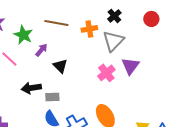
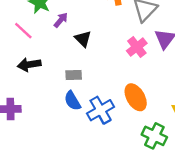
black arrow: (31, 88) -> (29, 65), moved

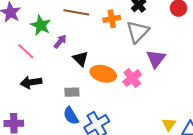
pink cross: (137, 47) -> (132, 78), moved
orange ellipse: (136, 97) -> (103, 74), moved, turned -45

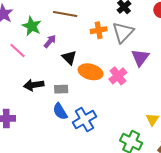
orange cross: (112, 19) -> (99, 30), moved
black arrow: (31, 82) -> (34, 85), moved

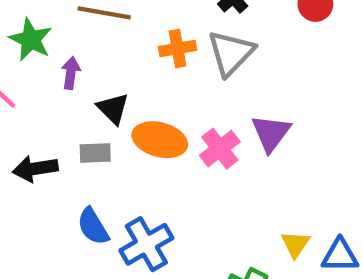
purple arrow: (50, 41) -> (71, 73), turned -32
purple triangle: (140, 58) -> (271, 133), moved
gray rectangle: (61, 89) -> (95, 153), moved

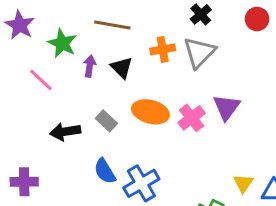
black triangle: (113, 109) -> (122, 68), moved
gray rectangle: (95, 153) -> (106, 121), turned 45

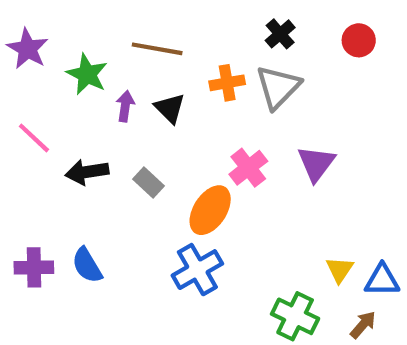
pink line: (41, 80) -> (34, 138), moved
orange ellipse: (150, 112) -> (210, 210), moved, turned -72
pink cross: (192, 118) -> (248, 168), moved
black arrow: (65, 132) -> (87, 172), moved
blue semicircle: (105, 171) -> (87, 265), moved

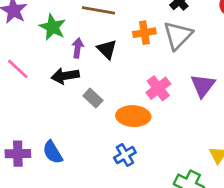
black arrow: (87, 172) -> (65, 76), moved
orange ellipse: (210, 210) -> (133, 116), turned 60
blue cross: (197, 270) -> (125, 155), size x0.7

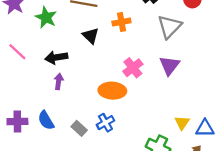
gray triangle: (178, 35) -> (169, 27), moved
purple arrow: (78, 48) -> (59, 81), moved
gray rectangle: (93, 98) -> (79, 128), moved

